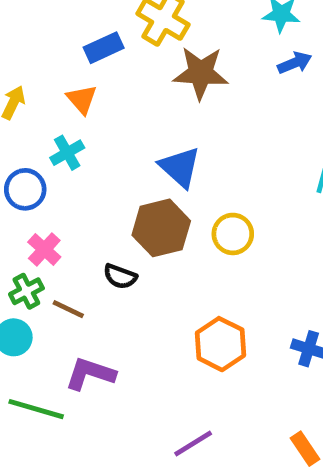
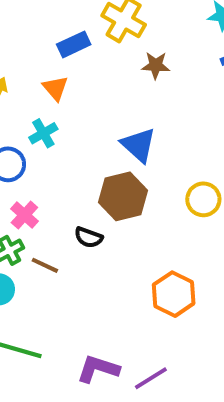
brown star: (201, 73) -> (156, 65), size x0.6
yellow circle: (233, 234) -> (203, 199), moved
purple L-shape: (90, 374) -> (98, 369), moved

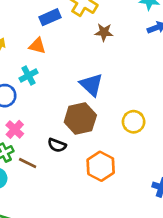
orange triangle: (55, 88) -> (37, 46), turned -36
orange hexagon: (174, 294) -> (101, 166), moved

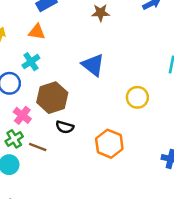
brown hexagon: (80, 119) -> (52, 98), moved

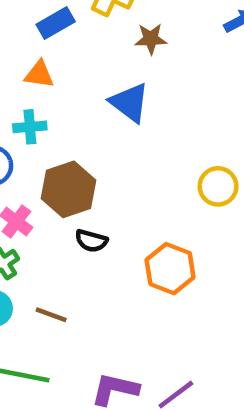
cyan cross: (31, 62) -> (30, 127), turned 30
blue triangle: (93, 65) -> (130, 103), moved
brown line: (38, 147) -> (51, 315), moved

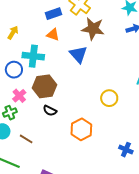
brown star: (151, 39) -> (93, 29), size x1.6
orange triangle: (39, 74) -> (53, 35), moved
cyan cross: (30, 127) -> (33, 56), size x1.5

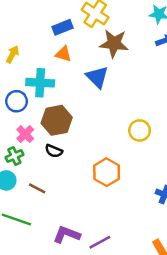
black semicircle: (50, 111) -> (54, 151), moved

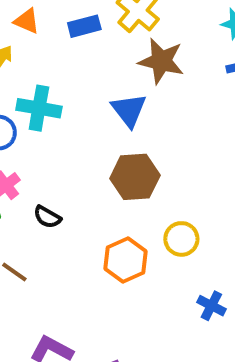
orange triangle: (63, 54) -> (27, 21), moved
brown hexagon: (57, 120) -> (135, 177), moved
yellow circle: (140, 130) -> (181, 239), moved

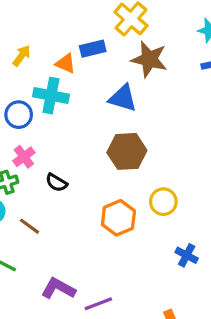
orange triangle: (27, 21) -> (66, 63), moved
blue rectangle: (84, 26) -> (93, 49), moved
blue triangle: (129, 110) -> (123, 98), turned -36

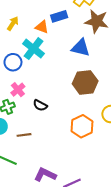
cyan cross: (51, 96) -> (34, 49), turned 30
brown line: (30, 226) -> (24, 135), turned -40

